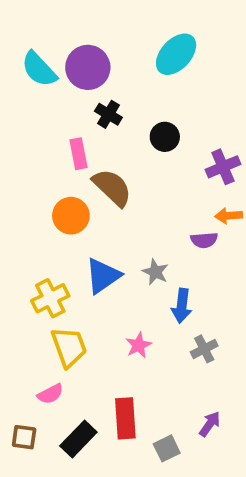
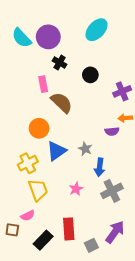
orange circle: (71, 216) -> (39, 128), moved
gray cross: (204, 349) -> (112, 191), size x1.5
purple arrow: (210, 424) -> (115, 232), size x1.6
brown square: (24, 437) -> (12, 230), moved

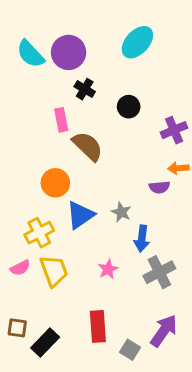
pink semicircle: (28, 216) -> (20, 268), moved
black rectangle: (43, 240) -> (45, 342), moved
gray square: (91, 245) -> (130, 350), turned -32

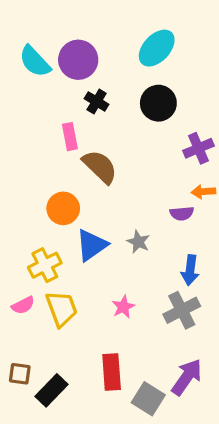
black circle: (129, 107) -> (158, 103), moved, size x1.4
blue arrow: (142, 238) -> (190, 270), moved
gray square: (130, 350) -> (148, 399), size x1.4

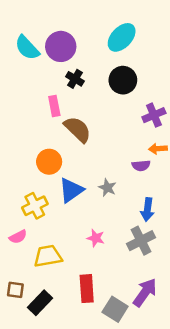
pink star: (123, 307) -> (96, 238), turned -30
yellow trapezoid: (62, 309) -> (48, 256), moved, turned -80

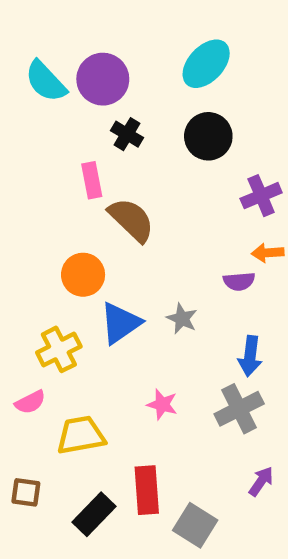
purple arrow: (145, 292) -> (261, 481), moved, size x0.6
black rectangle: (40, 303) -> (94, 514), moved

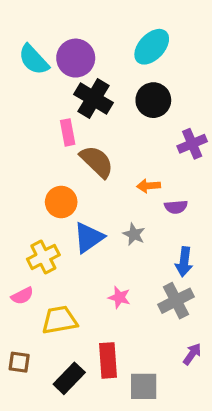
black cross: (127, 134) -> (93, 98), size x1.6
orange arrow: (268, 253) -> (148, 186), moved
gray square: (195, 525) -> (144, 386), turned -32

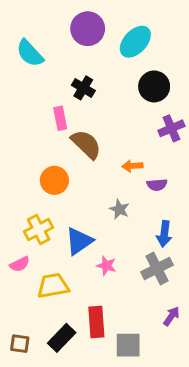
purple circle: (76, 58) -> (88, 29), moved
black cross: (93, 98) -> (83, 88), size x0.7
black circle: (153, 100) -> (154, 86), moved
blue triangle: (89, 238) -> (79, 241), moved
brown square: (19, 362) -> (20, 344), moved

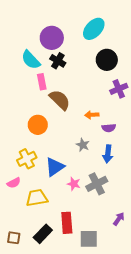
purple circle: (88, 29) -> (52, 38), moved
cyan semicircle: (30, 53) -> (31, 60), moved
blue arrow: (164, 234) -> (108, 154), moved
gray cross: (157, 268) -> (97, 184), moved

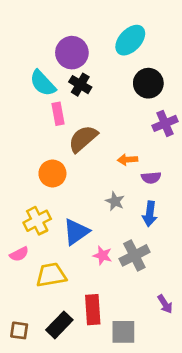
brown semicircle: (60, 100) -> (83, 139), turned -85
purple arrow: (119, 219) -> (165, 304), turned 112

